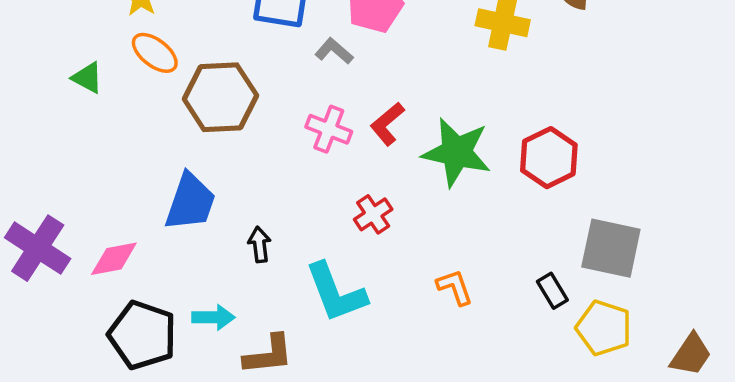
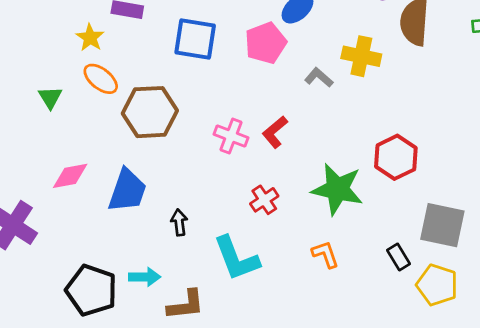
gray L-shape: (334, 51) -> (319, 77), moved
green triangle: (87, 78) -> (50, 97), turned 30
green star: (457, 152) -> (337, 189), moved
pink diamond: (114, 259) -> (70, 176), moved

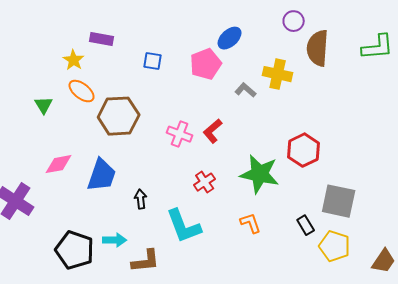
blue square: (195, 39) -> (153, 61), size x0.6

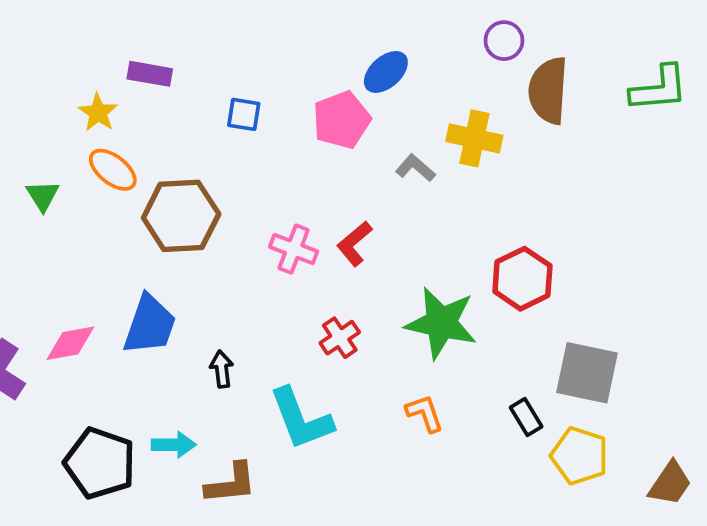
pink diamond: (59, 164) -> (70, 343), moved

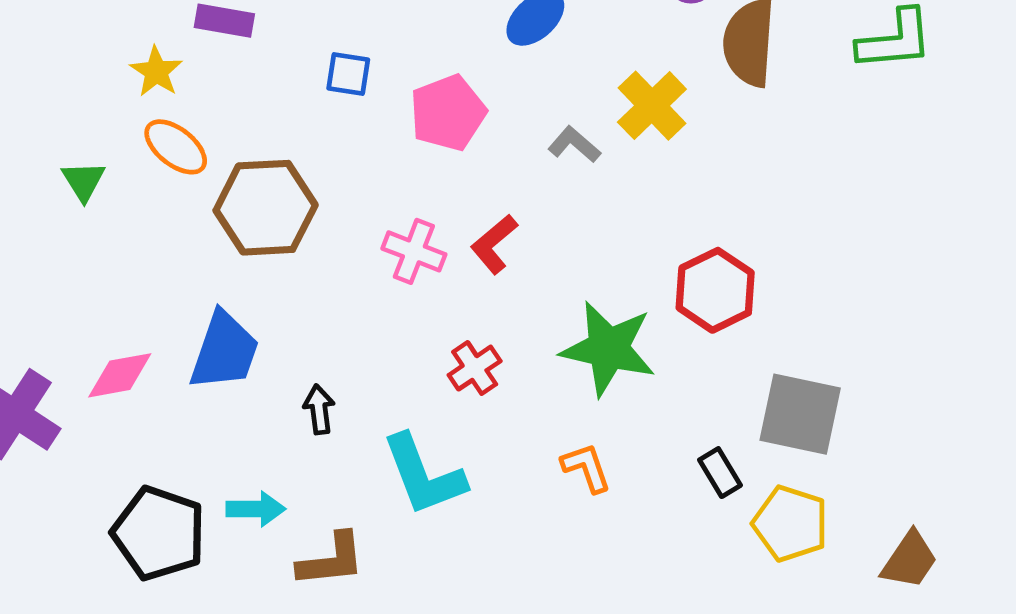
pink pentagon: (342, 120) -> (448, 113), moved
yellow cross: (474, 138) -> (652, 106), turned 34

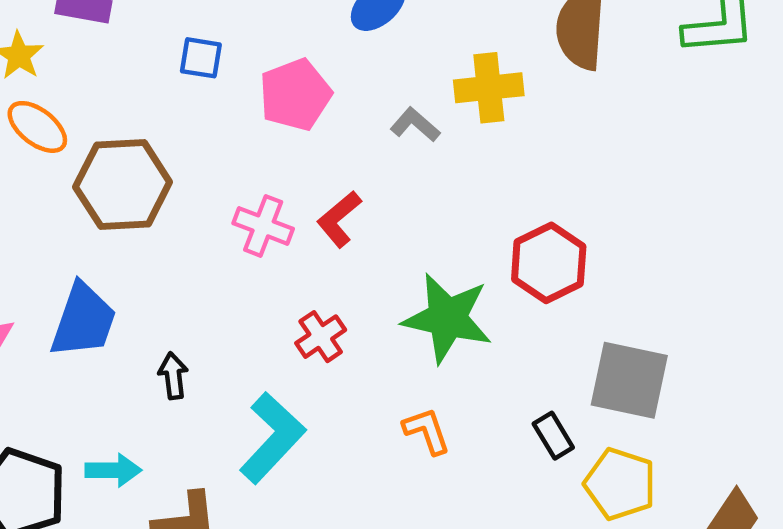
yellow cross: (652, 106) -> (489, 88), turned 38
cyan L-shape: (424, 475) -> (272, 438), turned -116

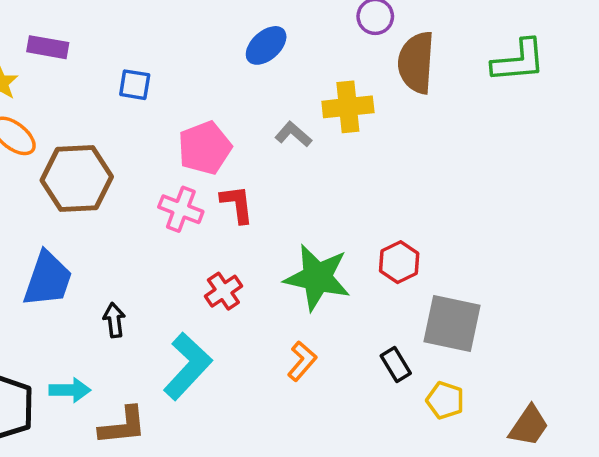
pink pentagon: (295, 95) -> (205, 148), moved
red L-shape: (339, 219) -> (237, 204), turned 123
red hexagon: (549, 263) -> (399, 262), moved, size x0.7
orange L-shape: (427, 431) -> (302, 361), turned 60
yellow pentagon: (620, 484) -> (445, 400), size x0.7

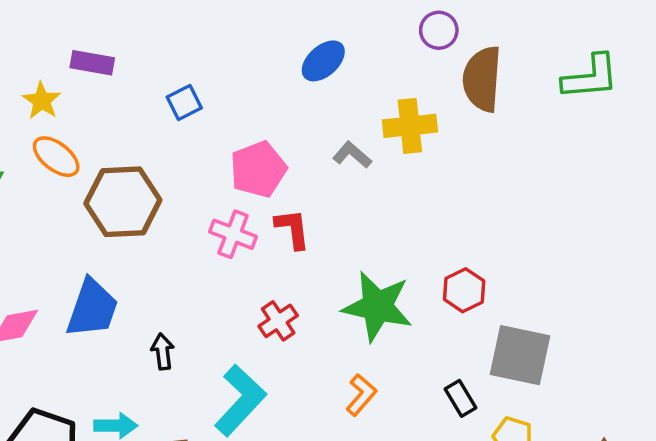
blue square: (135, 85) -> (184, 102), turned -36

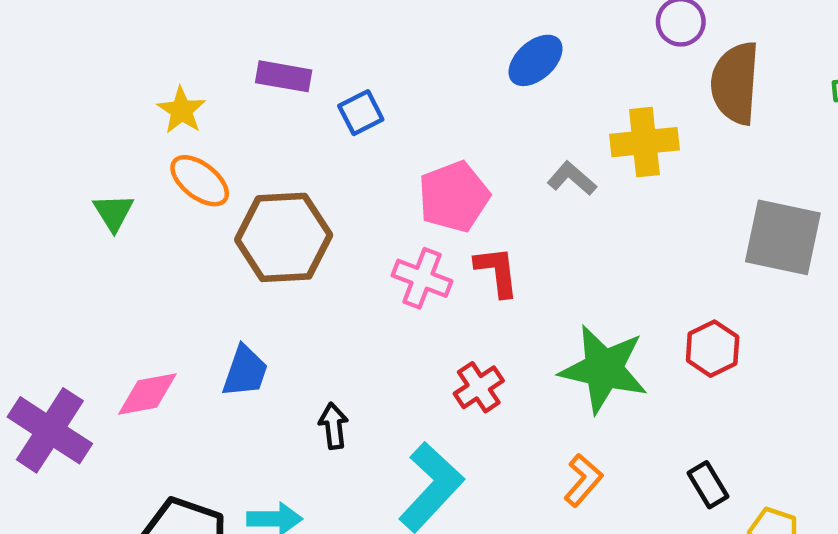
purple rectangle: (92, 63) -> (284, 76), moved
blue trapezoid: (92, 308) -> (245, 371), size x0.7
gray square: (520, 355) -> (783, 237), moved

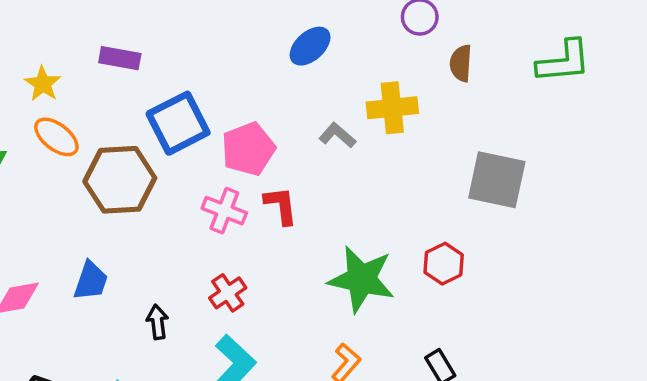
brown semicircle: (735, 83) -> (461, 63), size x0.6
blue square: (361, 113) -> (178, 123), moved, size x1.8
red cross: (479, 387) -> (228, 293), moved

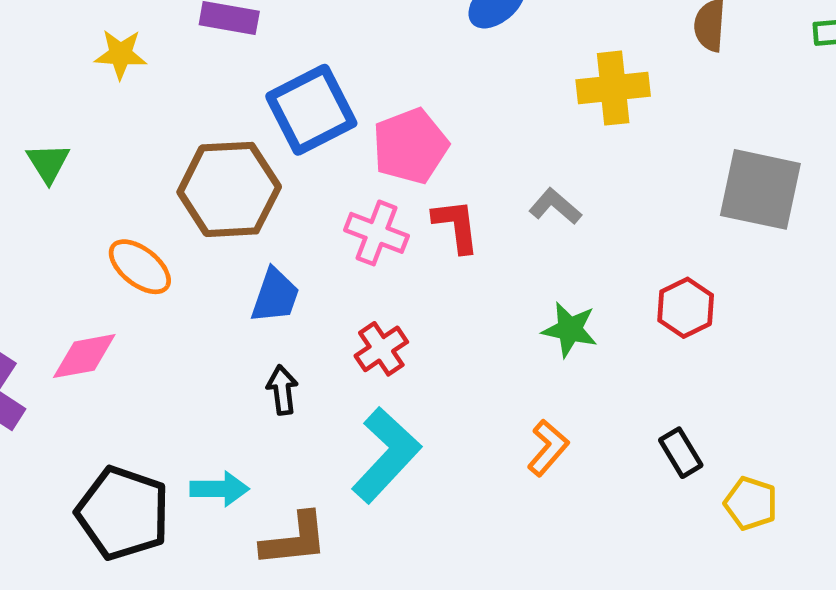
yellow star: (43, 84) -> (121, 54), turned -30
gray L-shape: (337, 135) -> (555, 206), moved
orange ellipse: (56, 137) -> (140, 267), moved
green star: (361, 279) -> (570, 330), size x0.6
blue trapezoid: (91, 281) -> (275, 296), moved

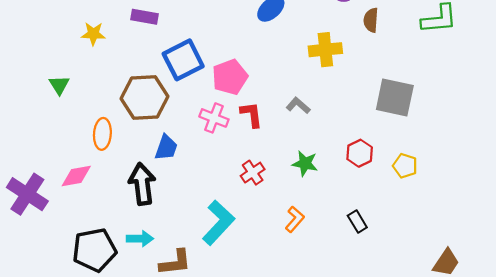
orange ellipse: (140, 267) -> (102, 134), turned 56
red cross: (381, 349) -> (253, 173), moved
black arrow: (282, 390) -> (142, 184), moved, size x1.8
yellow pentagon: (751, 503) -> (405, 166), moved
black pentagon: (123, 513) -> (94, 250), turned -30

